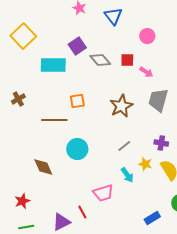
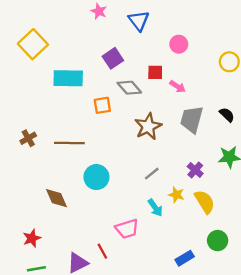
purple square: (77, 46) -> (113, 58), moved
gray diamond: (100, 60) -> (129, 88), moved
brown cross: (18, 99) -> (28, 138), moved
orange square: (77, 101) -> (102, 105), moved
purple cross: (161, 143) -> (195, 170), turned 32

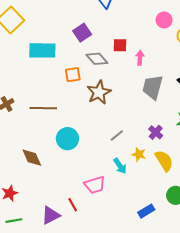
pink circle: (179, 44) -> (164, 20), moved
pink arrow: (178, 87) -> (140, 58), turned -120
brown star: (148, 126) -> (99, 92), moved

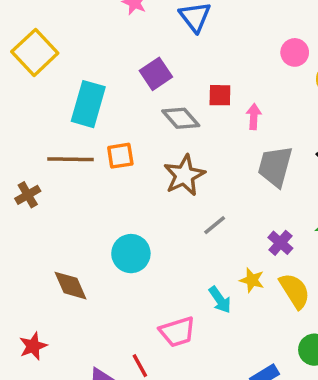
cyan rectangle: (42, 50) -> (88, 104), turned -75
orange square: (73, 75) -> (120, 156), moved
brown line: (43, 108) -> (70, 159), moved
gray line: (117, 135) -> (215, 225), moved

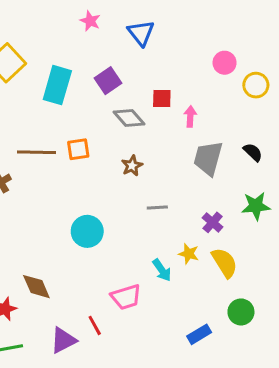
cyan rectangle: (88, 104) -> (57, 85), moved
brown star: (184, 175) -> (132, 166), size x0.6
gray line: (215, 225) -> (157, 207), turned 36
brown diamond: (70, 286) -> (36, 287), moved

